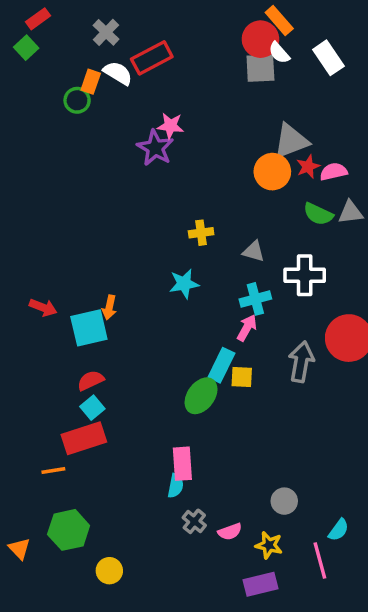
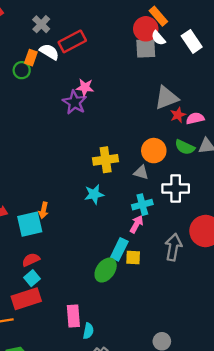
orange circle: (272, 172) -> (154, 151), moved
yellow cross: (201, 233) -> (106, 160), size x1.5
pink rectangle: (182, 464) -> (73, 316), moved

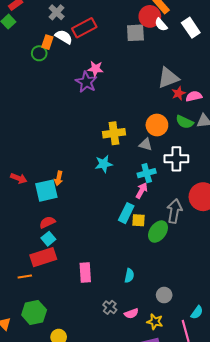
gray square: (146, 48) -> (135, 33), moved
green ellipse: (106, 270) -> (158, 232), moved
cyan semicircle: (88, 331) -> (129, 276), moved

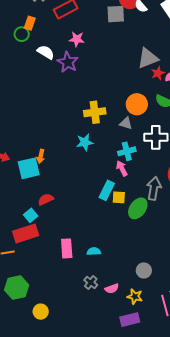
white semicircle: (64, 37) -> (46, 52), moved
pink star: (95, 69) -> (77, 39), moved
pink arrow: (142, 191) -> (122, 168), turned -56
red semicircle: (47, 222) -> (46, 199), moved
cyan semicircle: (129, 276) -> (94, 251), moved, turned -104

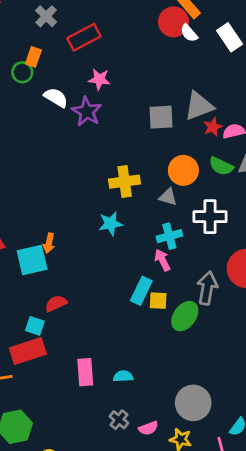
gray square: (116, 14) -> (161, 117), moved
cyan square: (31, 215) -> (35, 326), turned -32
gray circle: (144, 270) -> (193, 403), size x1.6

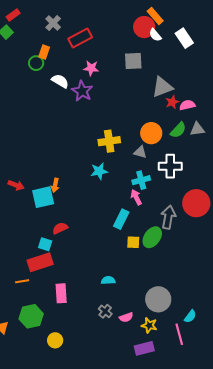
gray square: (161, 117) -> (133, 61), moved
green semicircle: (221, 166) -> (178, 130), turned -72
yellow square: (158, 301) -> (133, 242), moved
pink rectangle: (85, 372) -> (61, 293), moved

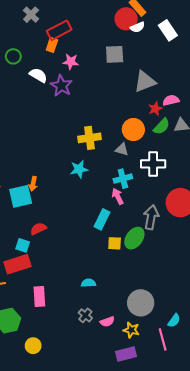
white semicircle: (155, 35) -> (138, 27), turned -72
orange rectangle: (44, 52) -> (52, 45), moved
red star: (172, 102) -> (155, 109), moved

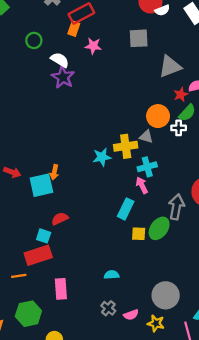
purple star: (61, 86) -> (63, 77), moved
yellow cross: (89, 138) -> (126, 146), moved
white cross: (153, 164) -> (179, 128), moved, size x0.6

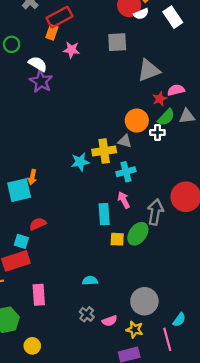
pink arrow: (142, 185) -> (124, 200), moved
cyan rectangle: (126, 209) -> (104, 214), turned -30

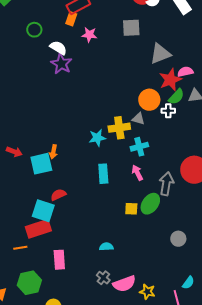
red star: (160, 99) -> (170, 80), size x1.6
cyan rectangle: (104, 214) -> (103, 174), moved
cyan square: (21, 241) -> (43, 211), size x1.6
gray circle: (144, 301) -> (178, 239), moved, size x0.6
pink semicircle: (110, 321) -> (124, 284), size x1.6

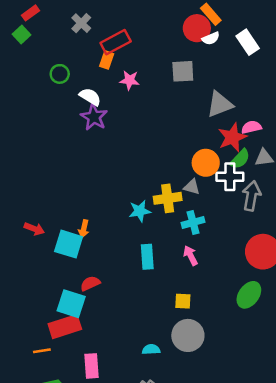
white cross: (168, 111) -> (230, 177), size x1.5
cyan square: (41, 164) -> (69, 244), turned 30
gray arrow: (166, 184) -> (251, 196), moved
green ellipse: (150, 204) -> (249, 295), moved
gray circle: (178, 239) -> (188, 335), moved, size x1.6

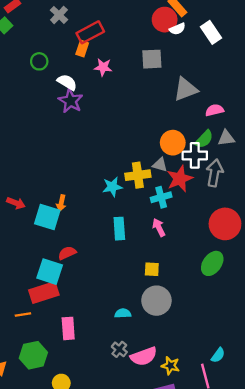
red star: (232, 137) -> (180, 179), moved

